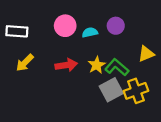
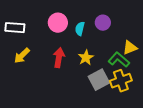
cyan semicircle: (90, 32) -> (80, 29), turned -64
red arrow: (66, 65) -> (59, 58), turned -72
green L-shape: (117, 67) -> (119, 60), moved

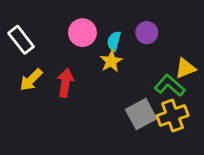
white rectangle: (15, 28) -> (21, 40), turned 48
red arrow: (59, 58) -> (65, 83), moved
yellow star: (86, 58) -> (111, 61), moved

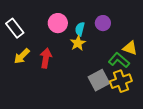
yellow triangle: (185, 68) -> (130, 48), turned 42

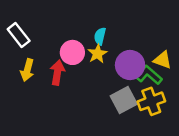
pink circle: (58, 23) -> (72, 52), moved
purple circle: (103, 23) -> (130, 65), moved, size x1.5
yellow arrow: (22, 56) -> (27, 70), turned -30

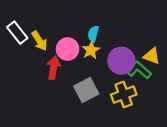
yellow arrow: (27, 70) -> (39, 41), moved, turned -48
gray square: (124, 100) -> (86, 90), moved
yellow cross: (151, 101) -> (124, 95), moved

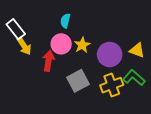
cyan semicircle: (93, 34) -> (65, 21), moved
yellow arrow: (39, 41) -> (24, 46), moved
green L-shape: (139, 70) -> (134, 78), moved

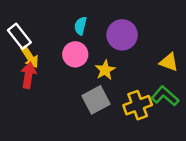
yellow star: (82, 45) -> (105, 70), moved
purple circle: (110, 54) -> (122, 35), moved
red arrow: (48, 61) -> (28, 75), moved

